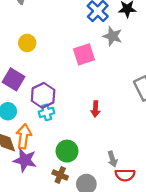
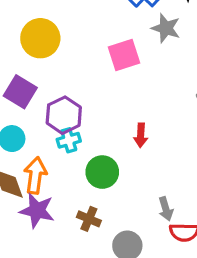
yellow circle: (27, 43) -> (40, 38), size x1.5
green circle: (67, 151) -> (102, 172), moved
brown cross: (60, 175) -> (89, 219), moved

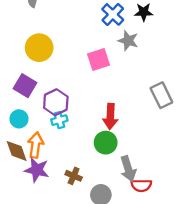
red arrow: (141, 135) -> (110, 117), size x1.5
green circle: (102, 172) -> (106, 143), moved
gray arrow: (166, 209) -> (128, 169), size x1.5

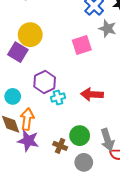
purple square: (25, 86) -> (18, 52), moved
red arrow: (110, 117) -> (92, 94), turned 90
cyan cross: (59, 120) -> (58, 97), moved
green circle: (106, 143) -> (80, 136), moved

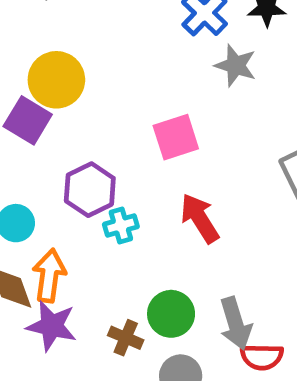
pink square: (82, 45) -> (176, 137), moved
red arrow: (92, 94) -> (200, 218), turned 55

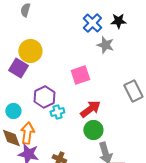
red arrow: (200, 218) -> (90, 109), turned 85
green circle: (171, 314) -> (93, 130), moved

